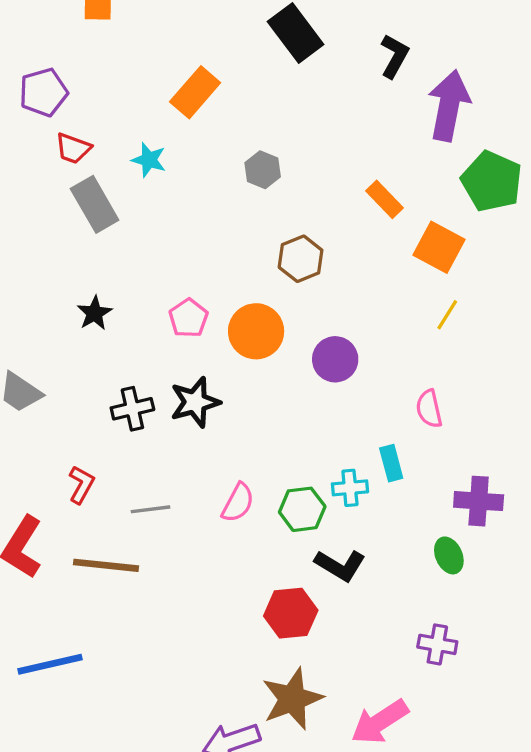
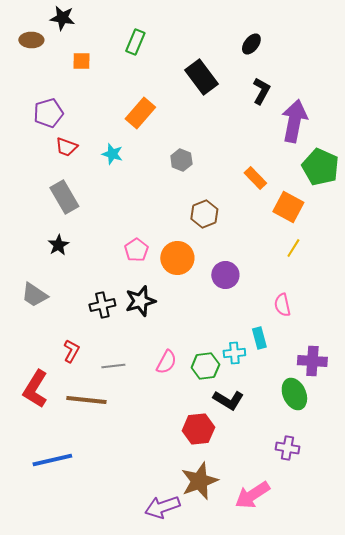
gray rectangle: (95, 204) -> (64, 197), moved
black star: (95, 313) -> (58, 245), moved
green ellipse: (449, 555) -> (294, 394), size x1.4

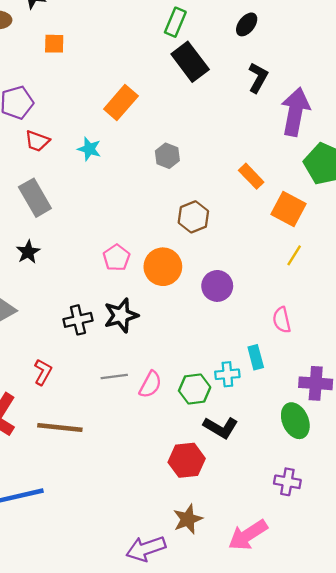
green rectangle: (135, 42) -> (175, 22), moved
gray line: (113, 366) -> (114, 377), moved
brown star: (199, 481) -> (188, 519), size x0.7

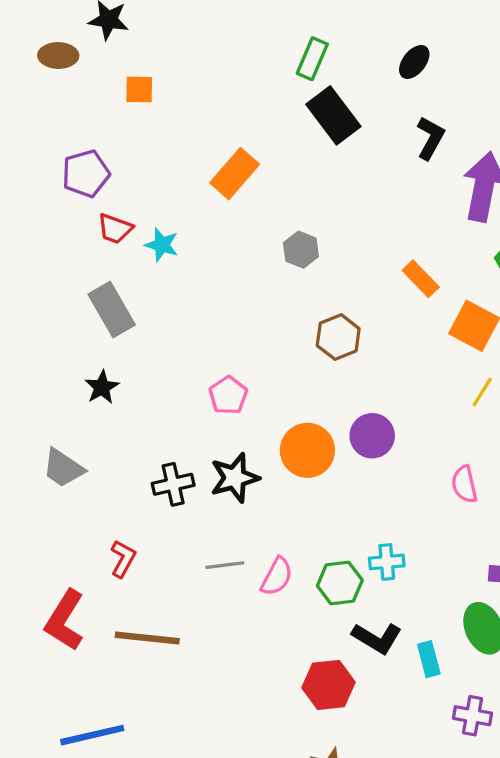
cyan star: (89, 149) -> (162, 245), moved
orange circle: (163, 267) -> (307, 450), moved
cyan rectangle: (256, 357) -> (429, 659), moved

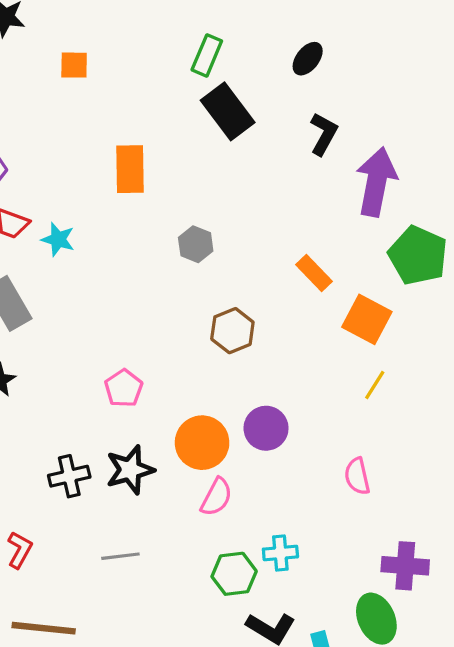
orange square: (139, 89) -> (74, 65), moved
orange rectangle: (235, 174) -> (130, 169), turned -42
pink semicircle: (277, 577) -> (216, 497), moved

